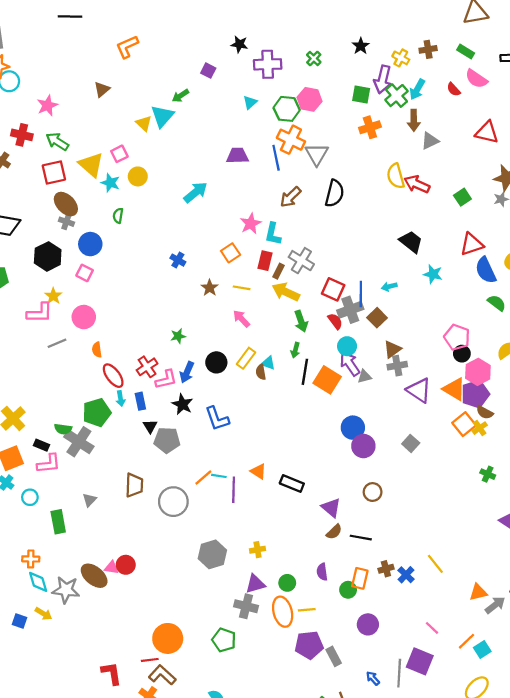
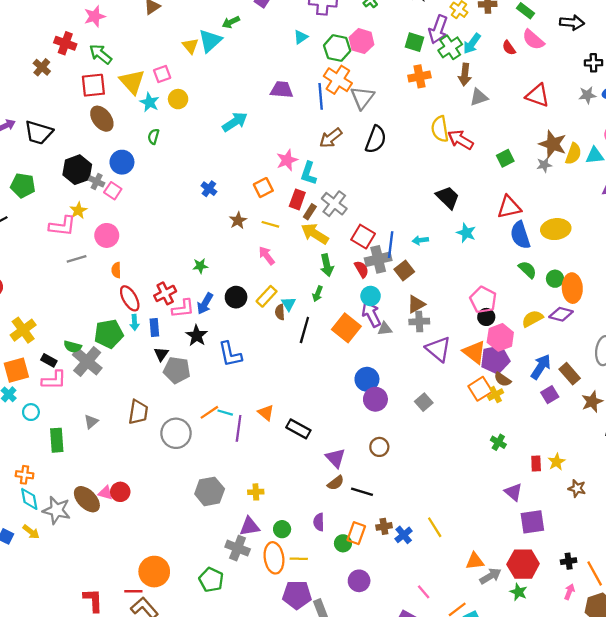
gray cross: (66, 222) -> (97, 181), moved
cyan triangle: (268, 363) -> (289, 304), turned 32
black line: (305, 372) -> (304, 330), moved

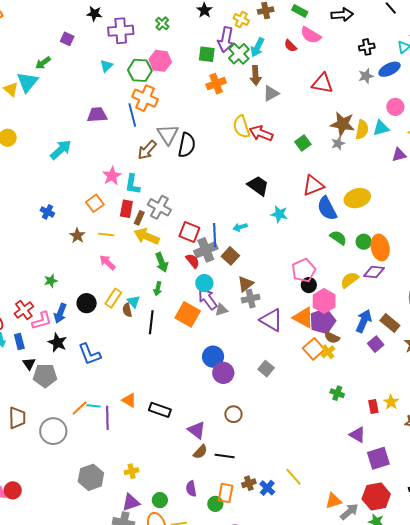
gray triangle: (362, 98) -> (168, 134), moved
pink pentagon: (483, 300) -> (304, 270), turned 30

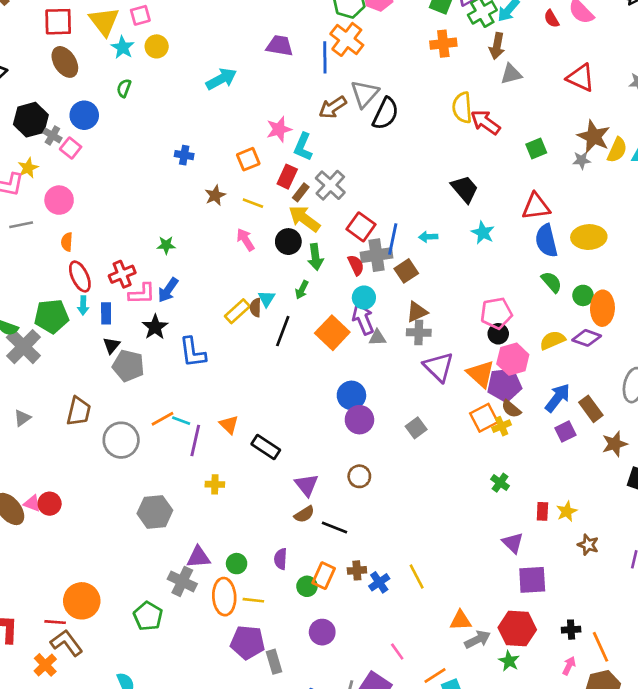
blue cross: (47, 212) -> (184, 155), turned -32
yellow rectangle: (113, 298) -> (237, 311), moved
black circle: (87, 303) -> (288, 242), moved
yellow cross: (132, 471) -> (215, 484), moved

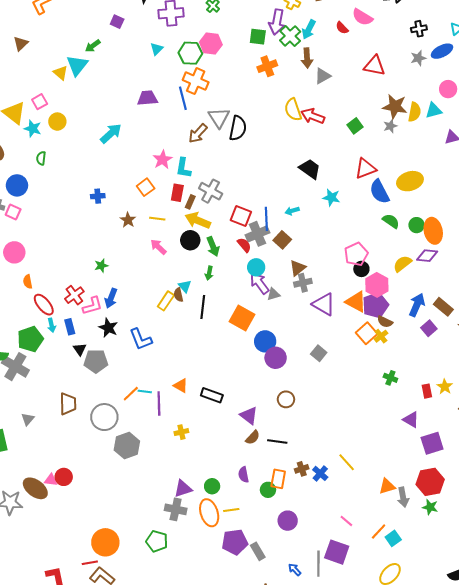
orange square: (332, 333) -> (242, 318), moved
gray hexagon: (155, 512) -> (127, 446), moved
gray arrow: (478, 639) -> (403, 497), turned 120

